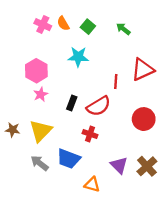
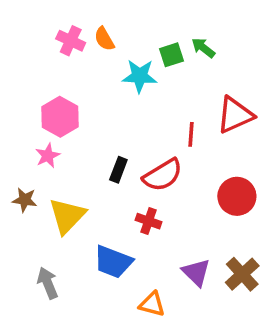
green square: (88, 27) -> (171, 55), moved, turned 32
cyan star: (78, 57) -> (140, 76), moved
pink star: (41, 94) -> (48, 156), moved
brown star: (13, 130) -> (25, 200), moved
gray arrow: (40, 163) -> (48, 283), moved, turned 30

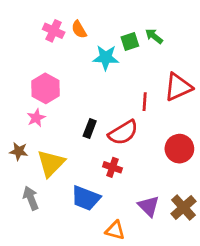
gray arrow: (48, 283) -> (31, 198), moved

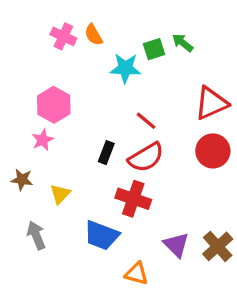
red line: (145, 102) -> (146, 121), moved, turned -54
red circle: (179, 149) -> (213, 151), moved
yellow triangle: (51, 163) -> (60, 194), size x0.6
red cross: (112, 167) -> (133, 199), size x1.5

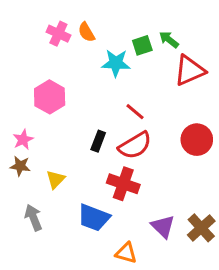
red triangle: (211, 103) -> (189, 70), moved
pink star: (43, 140) -> (23, 140), moved

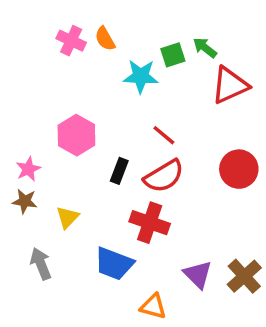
pink hexagon: (50, 97) -> (76, 135), moved

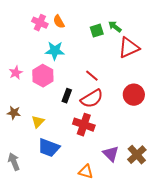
cyan star: (141, 76) -> (55, 51), moved
pink star: (28, 169) -> (16, 73), moved
gray arrow: (41, 264) -> (14, 162), moved
blue trapezoid: (114, 264) -> (49, 148), moved

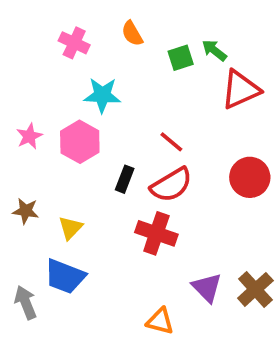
orange semicircle: (59, 22) -> (132, 33), moved
blue trapezoid: (49, 148) -> (65, 276), moved

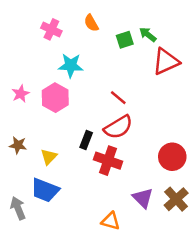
red circle: (250, 177) -> (172, 157), moved
black rectangle: (125, 179) -> (86, 140), moved

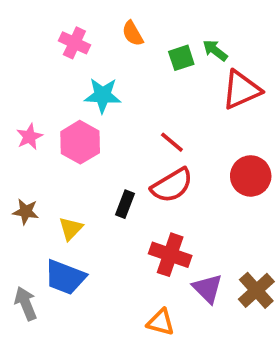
red circle: (172, 157) -> (251, 176), moved
red cross: (108, 161) -> (170, 255), moved

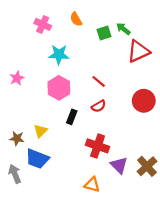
pink hexagon: (80, 142) -> (59, 88), moved
red semicircle: (172, 185) -> (99, 106), size x0.6
brown star: (26, 212) -> (17, 138), moved

